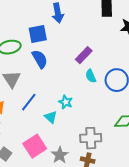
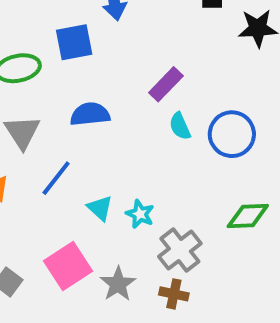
blue semicircle: (40, 59) -> (90, 114), moved, turned -66
cyan star: (66, 102) -> (140, 214), moved
gray cross: (91, 138) -> (180, 250), turned -35

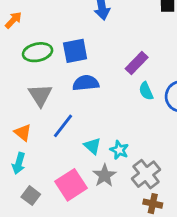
blue square: (74, 42) -> (75, 51), moved
gray star: (118, 284) -> (104, 175), moved
brown cross: (174, 294) -> (153, 204), moved

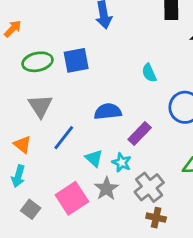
purple rectangle: (137, 63) -> (140, 133), moved
blue semicircle: (86, 83) -> (108, 111), moved
cyan semicircle: (146, 91) -> (149, 73), moved

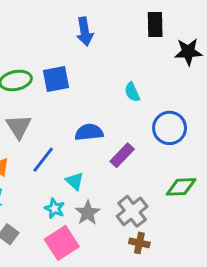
cyan star: (122, 162) -> (55, 208), moved
pink square: (72, 198) -> (62, 243), moved

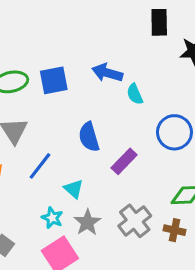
blue arrow: (85, 32) -> (107, 73), moved, turned 116
blue semicircle: (89, 132) -> (89, 137), turned -100
brown cross: (139, 243) -> (174, 230), moved

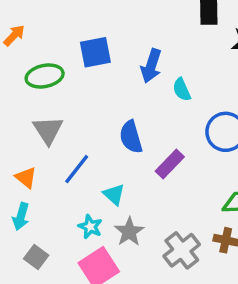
blue arrow: (107, 73) -> (151, 66), turned -88
blue square: (54, 80) -> (95, 52), moved
gray cross: (135, 221) -> (182, 250), moved

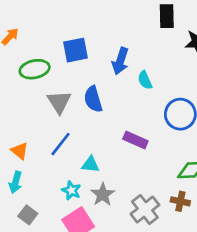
gray triangle: (48, 130) -> (59, 102), moved
blue semicircle: (131, 137) -> (93, 99), moved
purple rectangle: (170, 164) -> (135, 140), turned 70
cyan triangle: (114, 194) -> (90, 165), turned -36

